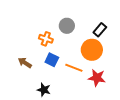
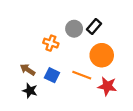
black rectangle: (100, 30) -> (94, 26), moved
blue square: (52, 60) -> (52, 75), moved
black star: (44, 90) -> (30, 91), moved

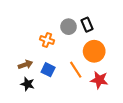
black rectangle: (94, 26) -> (87, 25), turned -64
brown arrow: (28, 70) -> (25, 65), turned 128
orange line: (82, 75) -> (76, 70), turned 36

